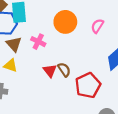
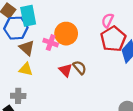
orange circle: (65, 22) -> (66, 34), moved
red pentagon: (88, 85) -> (113, 39), moved

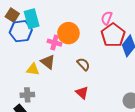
brown triangle: (27, 48) -> (48, 62), moved
red triangle: (66, 70) -> (82, 93), moved

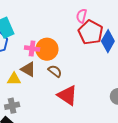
orange circle: (68, 33) -> (47, 49), moved
brown semicircle: (83, 64) -> (55, 71), moved
red triangle: (82, 93) -> (67, 95), size x1.5

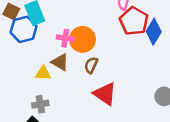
brown semicircle: (55, 71) -> (91, 65), turned -104

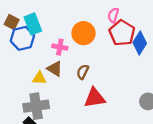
orange circle: (83, 39) -> (84, 33), moved
red triangle: (105, 94) -> (95, 98), turned -45
gray cross: (40, 104) -> (36, 106), size x1.6

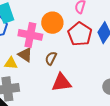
red pentagon: (122, 33) -> (80, 34), moved
pink cross: (60, 47) -> (30, 35), size x1.6

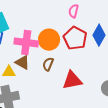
orange circle: (52, 23) -> (49, 40), moved
red triangle: (61, 82) -> (72, 80), moved

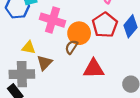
orange circle: (49, 40) -> (79, 33), moved
brown triangle: (22, 62) -> (44, 63), moved, turned 35

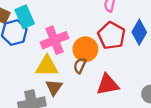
pink cross: (52, 20) -> (54, 40), turned -30
yellow triangle: (29, 48) -> (47, 66), moved, size x1.5

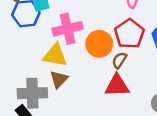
brown semicircle: (80, 66) -> (119, 60), moved

